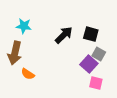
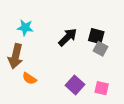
gray square: (99, 54) -> (101, 49), moved
purple square: (89, 64) -> (75, 85), moved

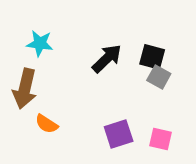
purple square: (75, 85) -> (119, 134), turned 30

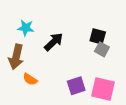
black arrow: (107, 59) -> (54, 42), moved
pink square: (161, 139) -> (103, 89), size x1.6

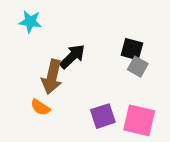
cyan star: (26, 28) -> (30, 22), moved
brown arrow: (16, 57) -> (52, 77), moved

